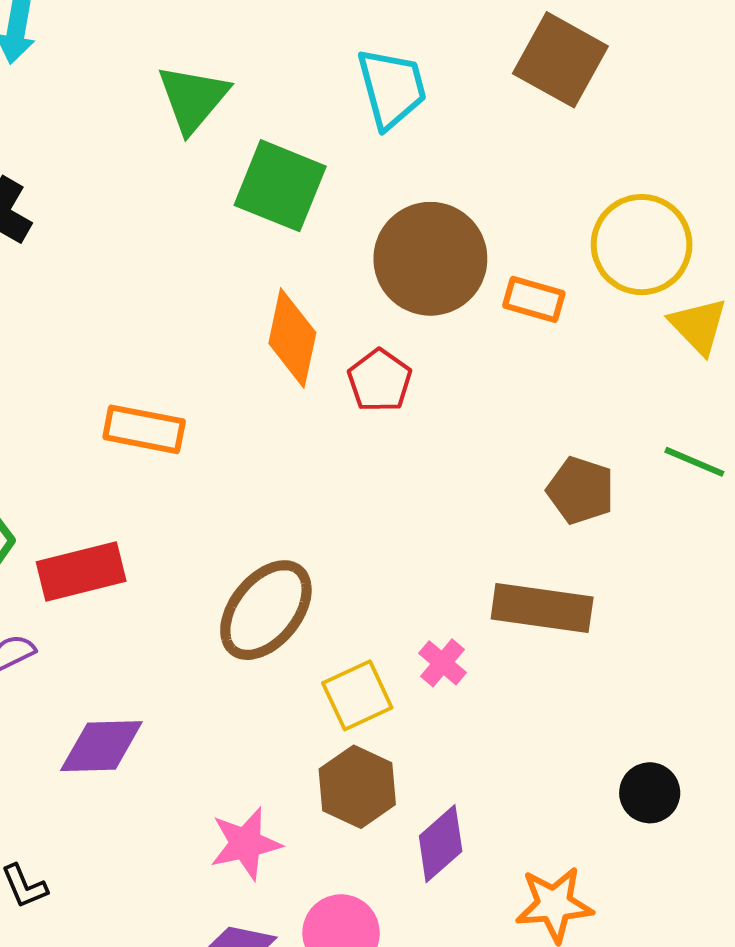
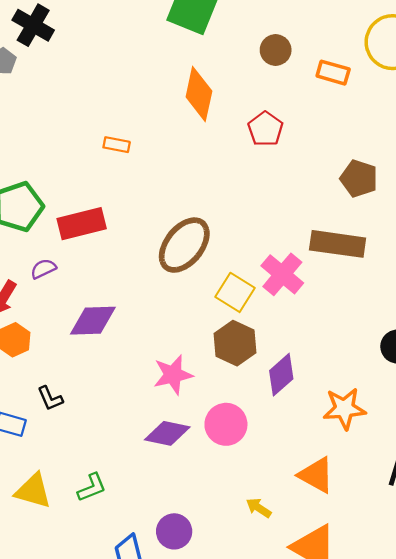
brown circle: (430, 259) -> (276, 50), size x0.5
red pentagon: (380, 381) -> (265, 129), moved
orange rectangle: (144, 429) -> (117, 145), size x0.6
pink cross: (443, 663) -> (282, 274), size x1.6
yellow square: (357, 695) -> (235, 292), turned -33

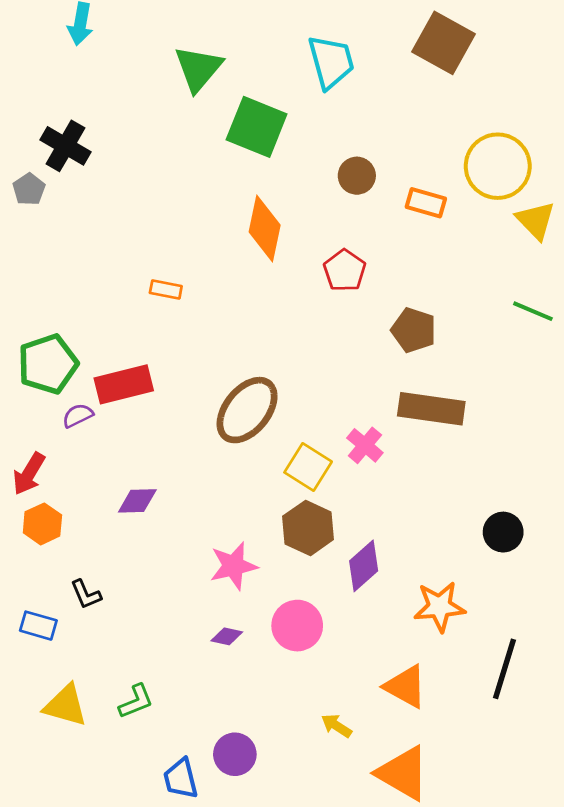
brown pentagon: (359, 179) -> (414, 330), moved
purple semicircle: (43, 269) -> (78, 416), moved
pink cross: (282, 274) -> (365, 445), size x0.7
purple diamond: (93, 321) -> (137, 501), size x0.7
purple diamond: (167, 433) -> (227, 636), size x0.6

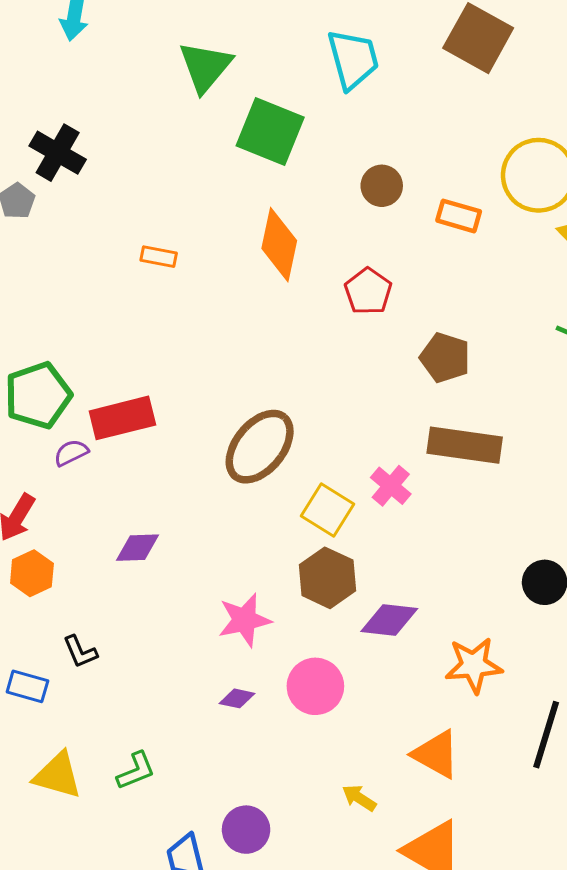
orange rectangle: (166, 289) -> (159, 257), moved
purple diamond: (364, 566) -> (389, 620), turned 48

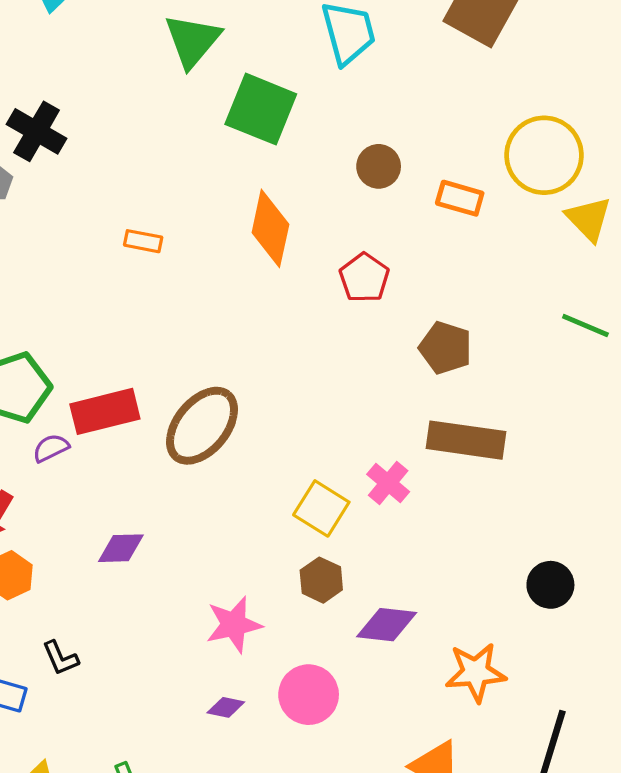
brown ellipse: (260, 447) -> (202, 426), moved
brown hexagon: (327, 578) -> (321, 580), size x0.7

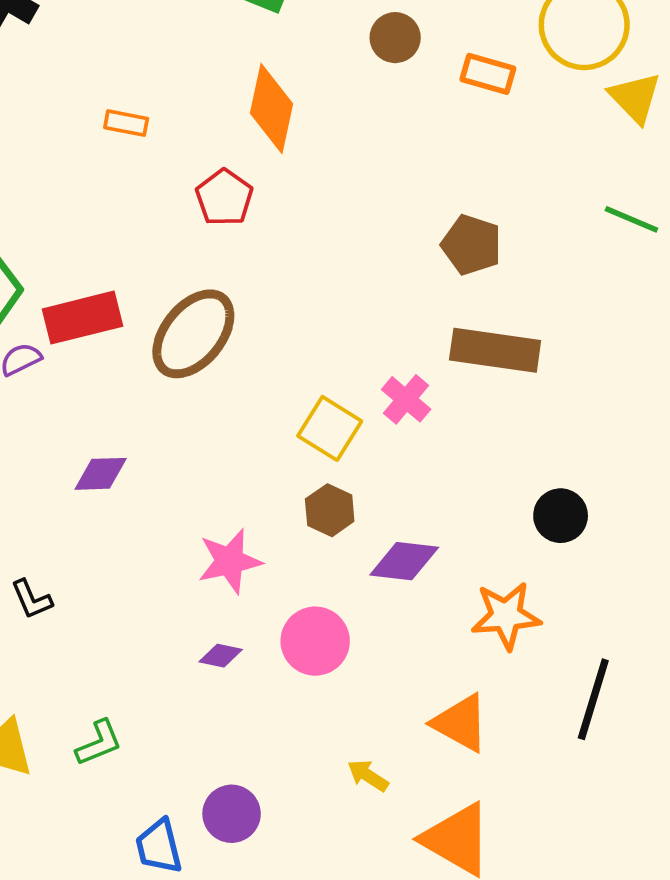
red pentagon: (364, 278) -> (224, 198), moved
black circle: (550, 585) -> (561, 516), moved

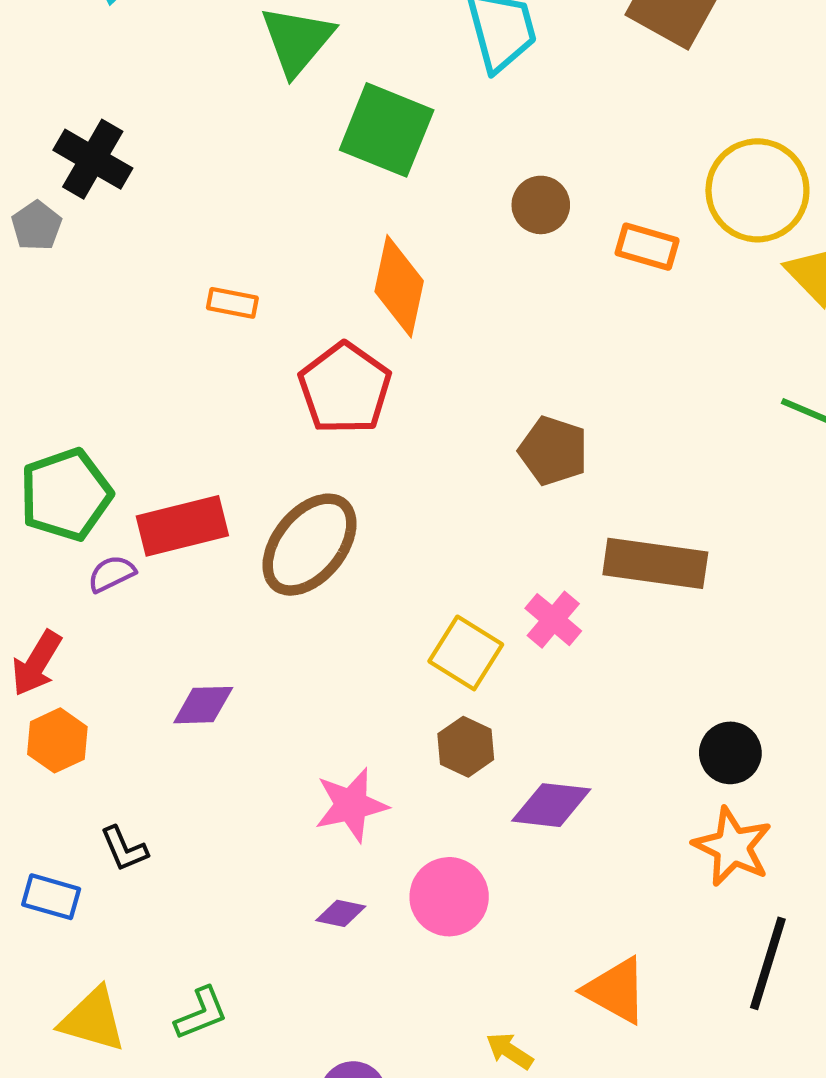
red pentagon: (224, 198) -> (345, 388), size x1.4
brown pentagon: (471, 245) -> (553, 451), moved
orange star: (506, 616) -> (732, 847), moved, turned 30

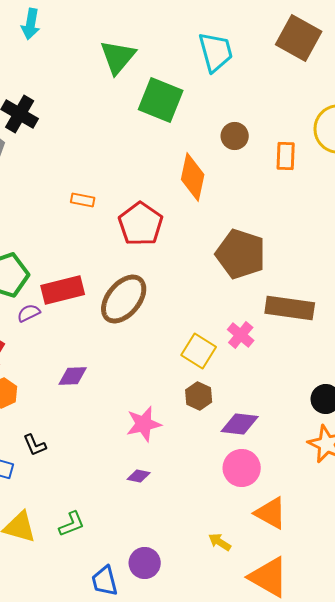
orange rectangle: (647, 247) -> (286, 156), turned 76
orange diamond: (399, 286) -> (193, 177), moved
orange rectangle: (232, 303) -> (83, 200), moved
brown pentagon: (553, 451) -> (241, 254), size x1.5
pink circle: (449, 897) -> (242, 468), moved

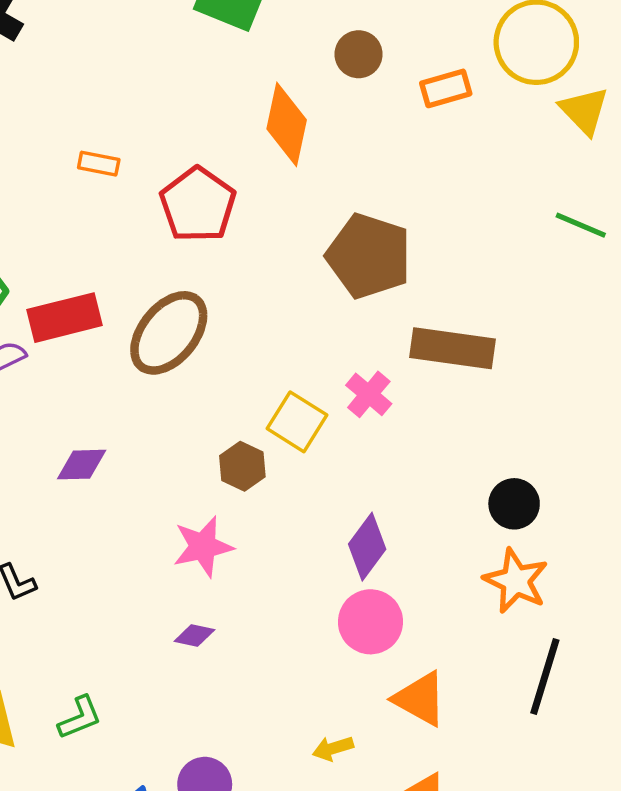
orange rectangle: (286, 156) -> (446, 88), turned 72
brown hexagon: (199, 396) -> (242, 466), moved
purple diamond: (240, 424) -> (367, 547), turned -60
yellow arrow: (220, 542) -> (333, 748), turned -50

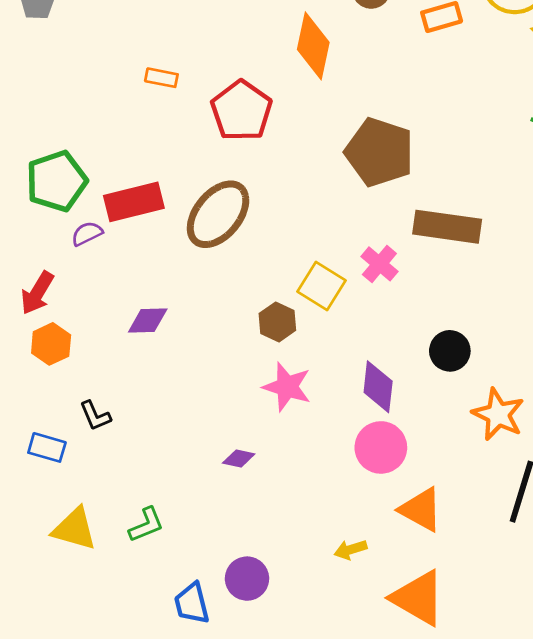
black circle: (514, 504) -> (450, 351), moved
pink star: (203, 547) -> (287, 387), moved, turned 30
purple diamond: (367, 547) -> (378, 387), turned -30

